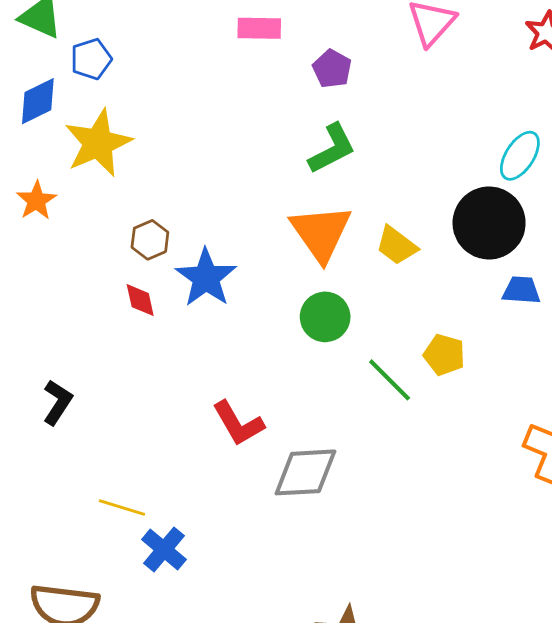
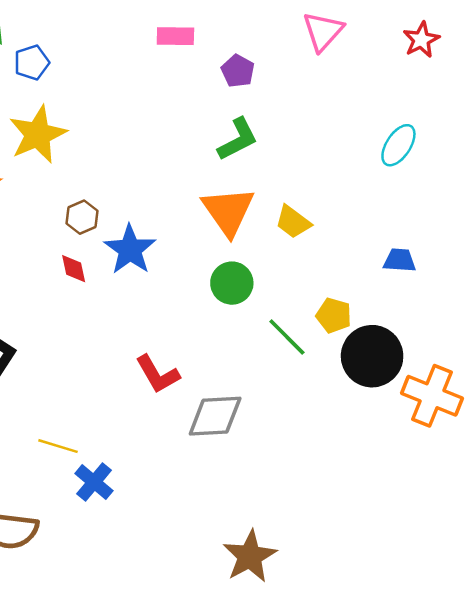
black circle: (489, 223) -> (372, 356), moved

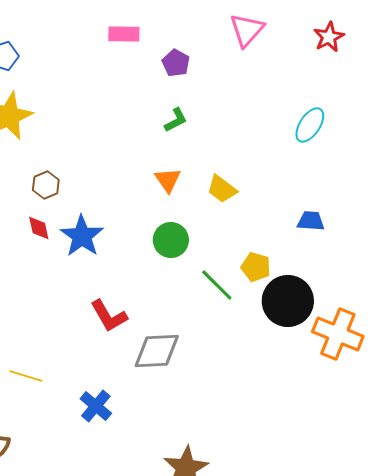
green L-shape: (238, 139) -> (176, 120), size x0.7
orange triangle: (228, 211) -> (168, 180), size x0.6
blue star: (130, 250) -> (82, 236), moved
blue cross: (94, 482) -> (96, 406), moved

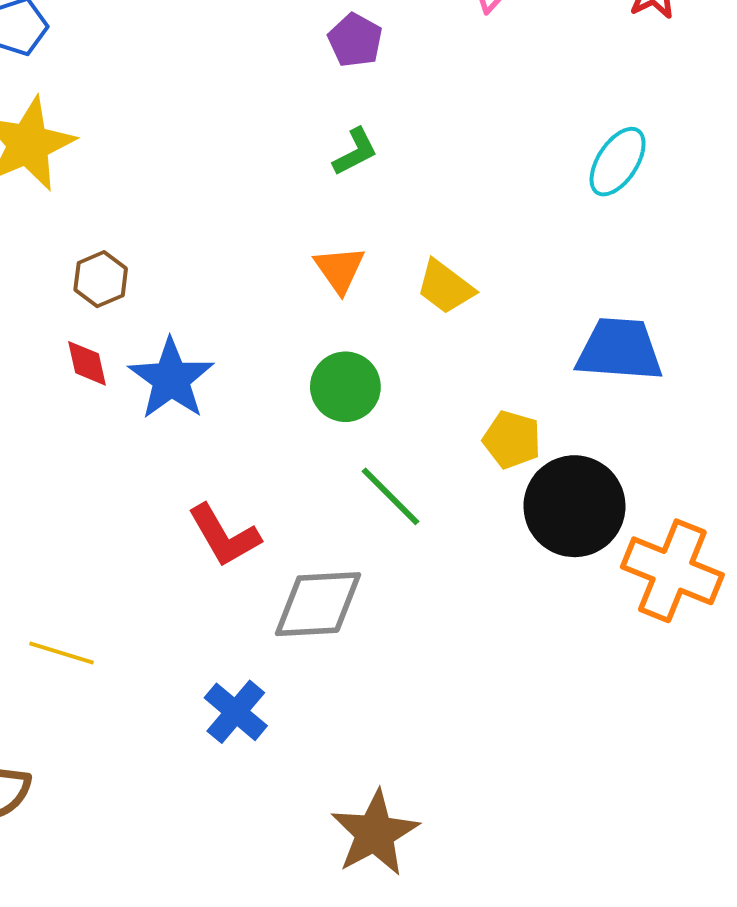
blue trapezoid: (311, 221) -> (620, 350), size x1.6
green line: (217, 285) -> (390, 496), moved
blue cross: (96, 406) -> (236, 712), moved

